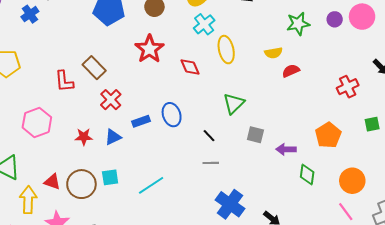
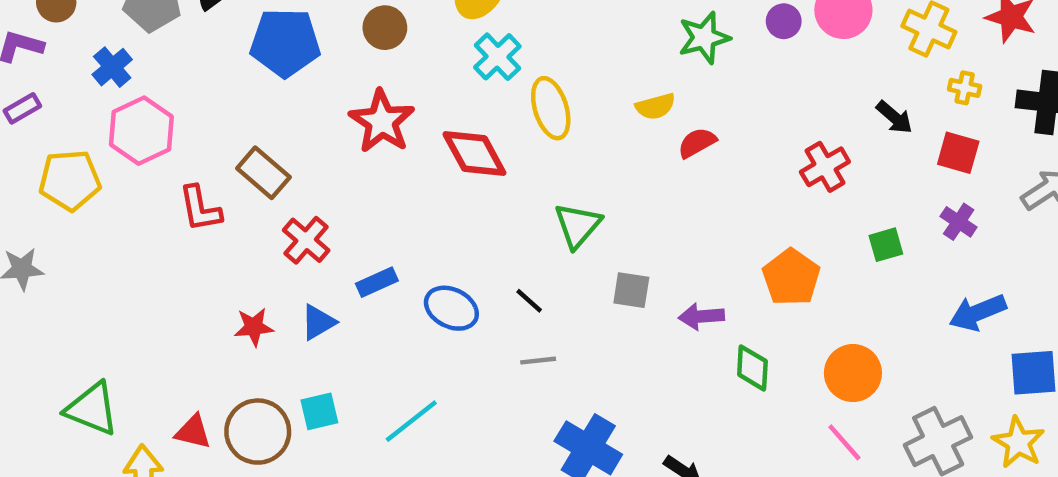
red diamond: (190, 67) -> (474, 153), size x1.4
blue ellipse: (172, 115) -> (451, 308), moved, turned -40
pink hexagon: (37, 122) -> (141, 131), moved

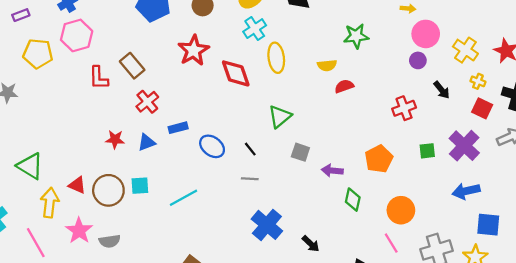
purple circle: (784, 21) -> (418, 60), moved
red square: (958, 153) -> (482, 108), moved
purple cross: (959, 222) -> (464, 146), size x1.8

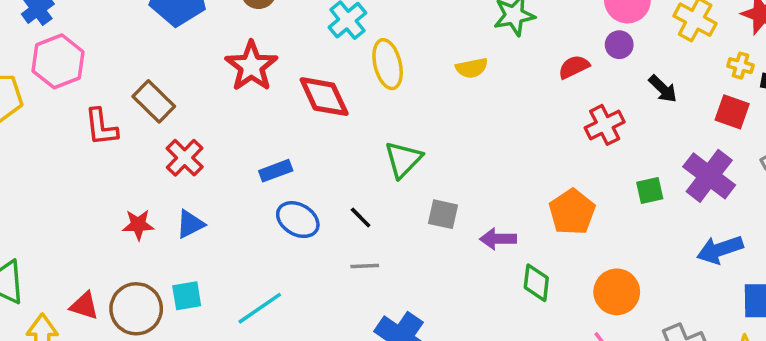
yellow cross: (478, 81) -> (741, 66), moved
red semicircle: (344, 86) -> (574, 67), moved
blue rectangle: (178, 128) -> (276, 171), moved

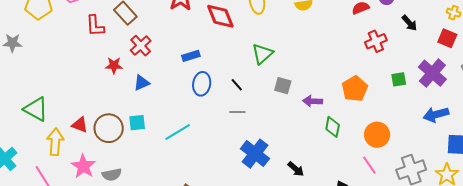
blue ellipse: (298, 220) -> (202, 84), turned 65
red star: (138, 225) -> (114, 65), moved

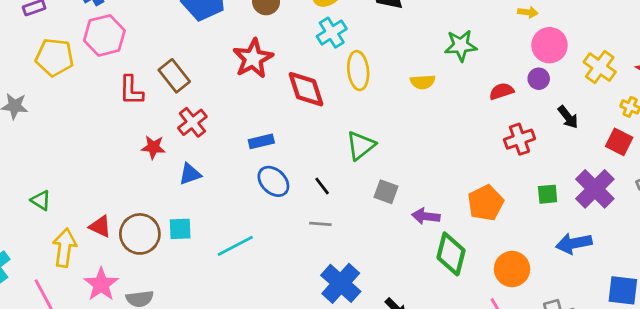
blue ellipse: (202, 84) -> (273, 181), turned -60
green triangle: (36, 109) -> (41, 200), size x0.6
blue arrow: (436, 115) -> (574, 243), moved
green diamond: (333, 127) -> (451, 254), size x1.4

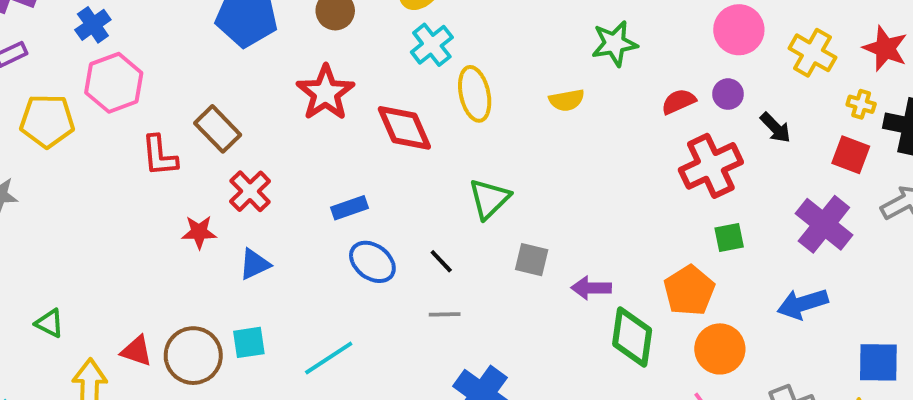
purple circle: (539, 79) -> (728, 94), moved
red cross: (519, 139) -> (711, 166), size x1.4
green square: (548, 194) -> (729, 237), moved
orange pentagon: (486, 203) -> (689, 291), moved

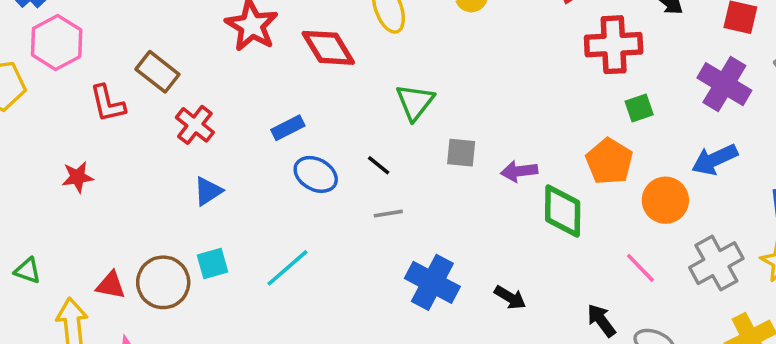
red cross: (711, 166) -> (614, 45), turned 30
red star: (199, 232) -> (78, 177), moved
orange circle: (720, 349) -> (665, 200), moved

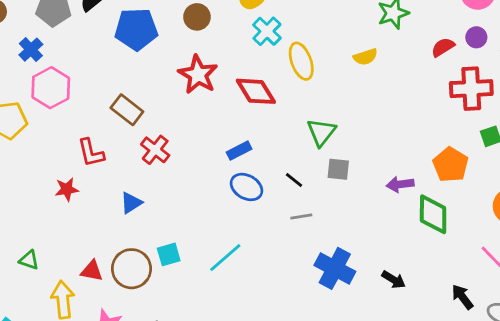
red L-shape: (108, 103) -> (91, 153), moved
blue rectangle: (288, 128) -> (239, 151), moved
gray square: (461, 153) -> (338, 169), moved
orange pentagon: (609, 161) -> (451, 165), moved
blue triangle: (208, 191) -> (131, 203), moved

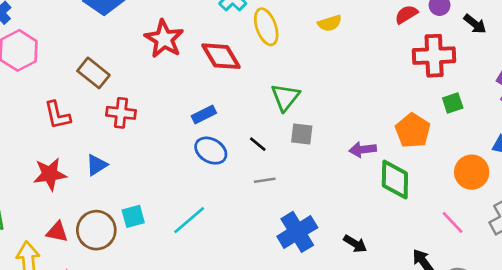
red cross: (155, 150) -> (121, 113), turned -32
red star: (67, 189) -> (50, 174), moved, size x1.4
blue cross: (335, 268) -> (297, 232), turned 30

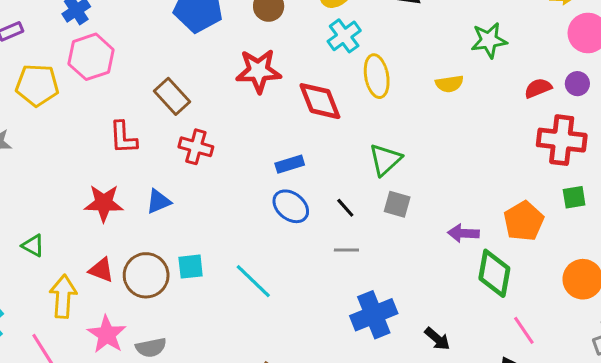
red star: (164, 39) -> (258, 71), turned 30
cyan line: (189, 220) -> (253, 281), turned 75
pink line: (453, 222) -> (524, 330), moved

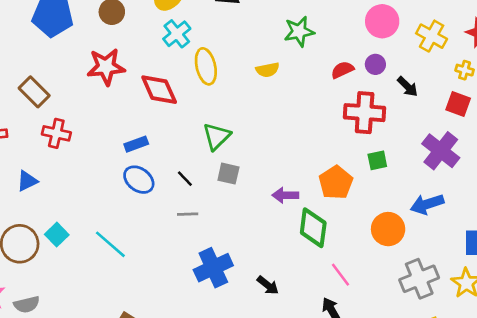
cyan square: (191, 267) -> (57, 235), turned -35

